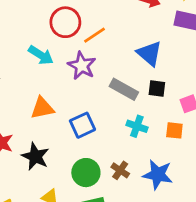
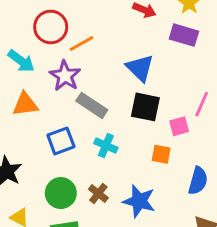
black square: (157, 88) -> (145, 107), size x1.5
gray rectangle: (124, 89) -> (92, 105), moved
orange triangle: (42, 108) -> (25, 104), moved
cyan cross: (137, 126) -> (106, 146), moved

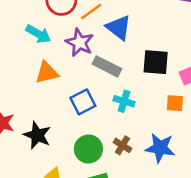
blue triangle: (140, 68) -> (119, 28), moved

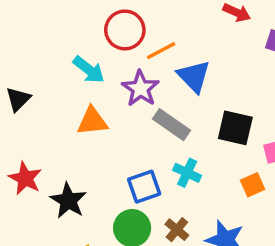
blue square: (83, 102) -> (144, 187), moved
orange square: (175, 103) -> (253, 185), turned -36

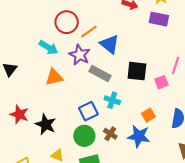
orange square: (253, 185) -> (148, 115), moved

